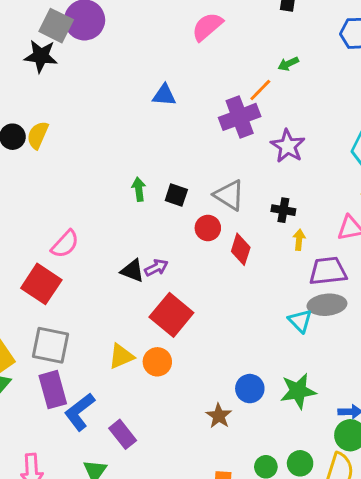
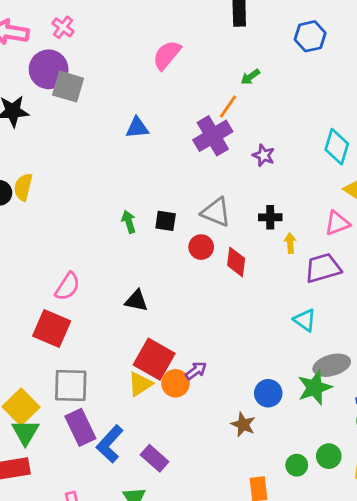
gray square: (56, 26) -> (68, 87), moved
purple star: (288, 146) -> (264, 155), size x0.7
purple arrow: (156, 268) -> (196, 371), moved
gray ellipse: (327, 305) -> (332, 365), moved
red square: (171, 315) -> (154, 359), moved

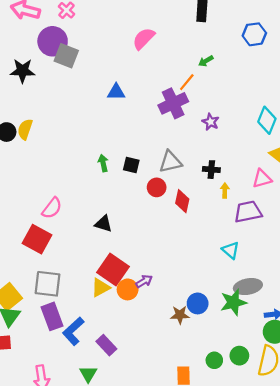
gray triangle: (216, 212) -> (170, 162), turned -40
brown star: (243, 425) -> (180, 315), moved, turned -30

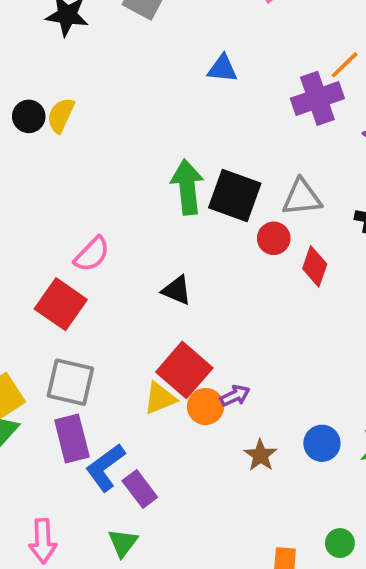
green arrow: (103, 163) -> (187, 187), size x1.8
black square: (131, 165) -> (235, 195), size x1.8
brown star: (180, 315) -> (260, 455), moved, turned 30
purple rectangle: (106, 345) -> (140, 489), moved

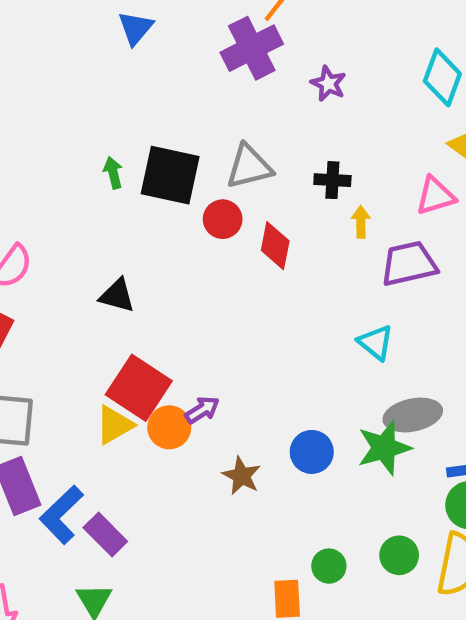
blue triangle: (222, 68) -> (136, 28), turned -48
green arrow: (187, 187) -> (113, 173), size x0.5
green circle: (340, 543) -> (329, 566), moved

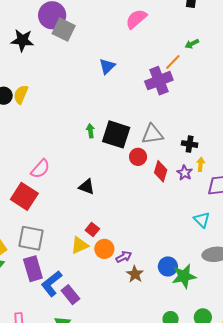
purple star: (328, 84) -> (185, 173), moved
red square: (139, 388) -> (92, 230), size x0.5
purple arrow: (202, 410) -> (124, 257), moved
green star: (384, 448) -> (184, 276), moved

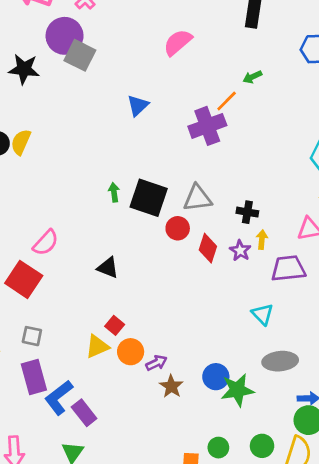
gray square: (31, 238) -> (32, 336), size x0.6

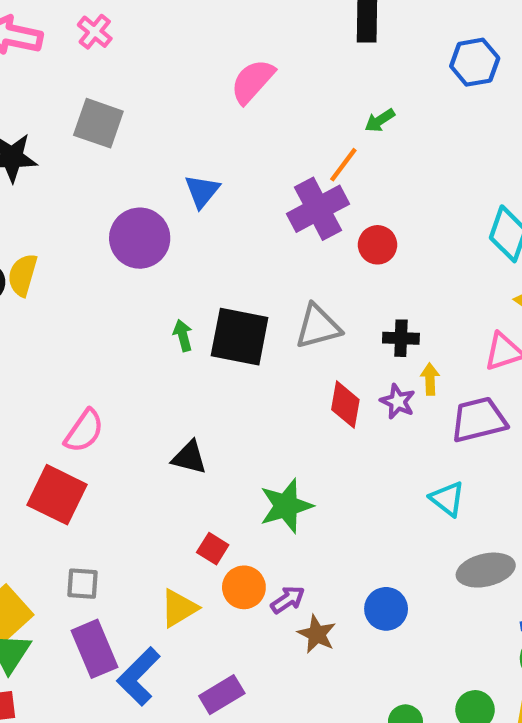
purple circle: (65, 36) -> (140, 238), moved
red circle: (178, 228) -> (378, 245), moved
yellow triangle: (97, 346) -> (179, 608), moved
green star: (237, 390) -> (286, 506), moved
purple rectangle: (84, 413) -> (222, 695), moved, turned -75

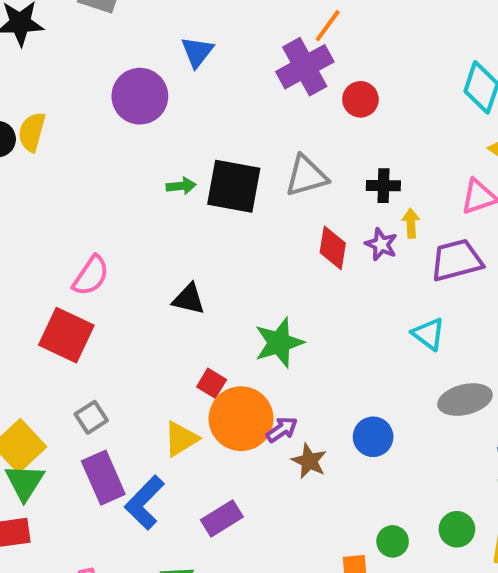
green arrow: (183, 335) -> (181, 186), turned 100
gray square: (82, 584) -> (91, 417), turned -36
orange circle: (244, 587) -> (241, 419), size x1.6

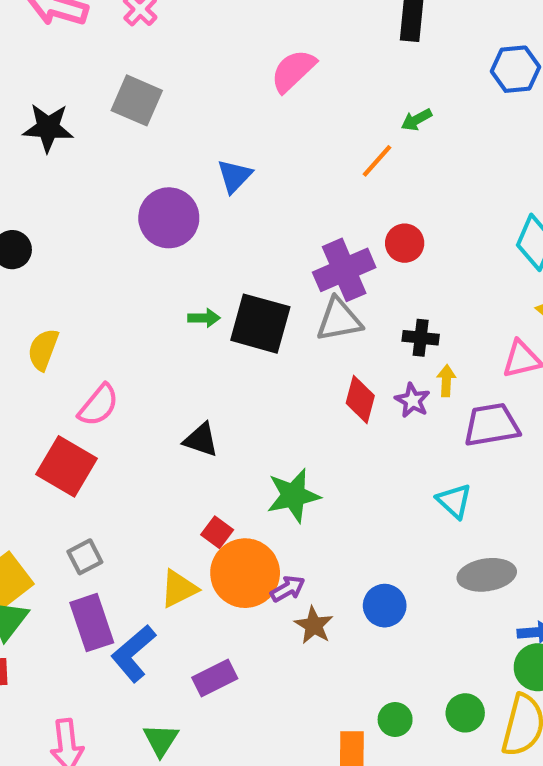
purple cross: (305, 67) -> (344, 270), moved
yellow semicircle: (32, 132) -> (43, 350), moved

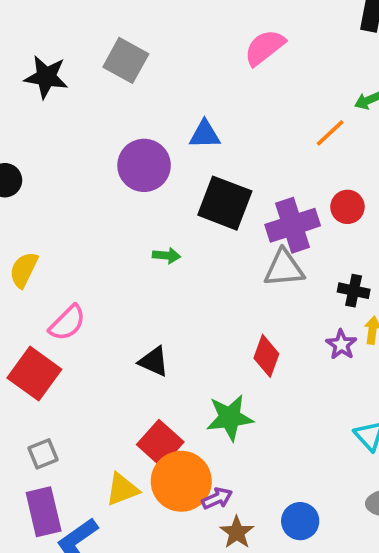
blue triangle: (234, 176) -> (205, 134), turned 40
black square: (260, 324) -> (225, 203), moved
red diamond: (360, 399) -> (266, 356), moved
red square: (217, 532) -> (160, 443), size x1.6

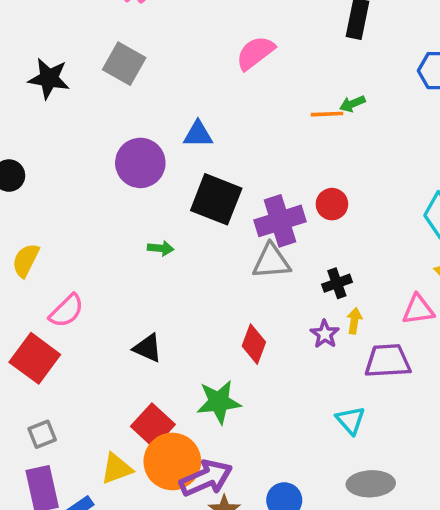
orange line: (330, 133) -> (327, 114), moved, turned 40
black cross: (354, 291) -> (337, 283), turned -32
purple arrow: (217, 498) -> (206, 478), size x1.8

